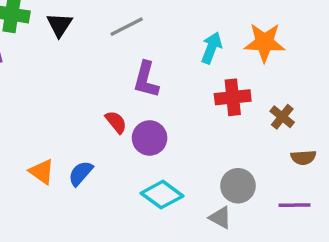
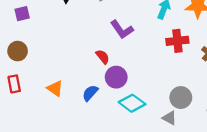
purple L-shape: (146, 80) -> (122, 30), turned -50
purple circle: (150, 138) -> (116, 77), moved
blue semicircle: (81, 173) -> (90, 93), moved

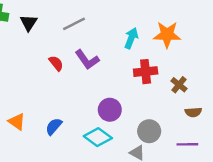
red semicircle: (103, 57) -> (56, 63), moved
purple circle: (116, 77) -> (110, 110), moved

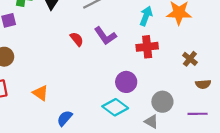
red cross: (146, 72) -> (147, 47), moved
blue semicircle: (54, 126) -> (65, 118), moved

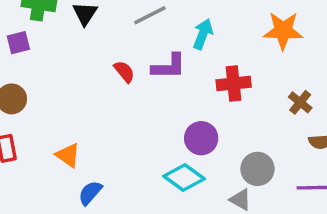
cyan arrow: (146, 16) -> (203, 34), moved
purple L-shape: (105, 36) -> (169, 66), turned -55
blue semicircle: (65, 118) -> (90, 193), moved

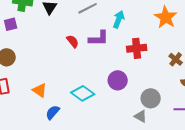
orange star: (283, 31) -> (166, 17), turned 30
cyan diamond: (184, 177) -> (83, 93), moved

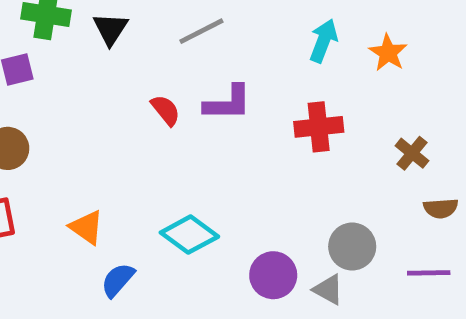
orange star: (166, 17) -> (388, 53), size x0.7
cyan arrow: (119, 19) -> (323, 41), moved
purple circle: (118, 80) -> (273, 275), moved

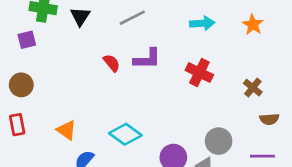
cyan arrow: (323, 41) -> (202, 23), turned 65
orange star: (388, 53) -> (253, 25), moved
red cross: (319, 127) -> (199, 73), turned 32

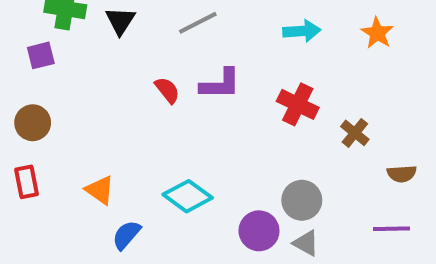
brown cross: (253, 88) -> (355, 133), moved
gray circle: (219, 141) -> (302, 200), moved

